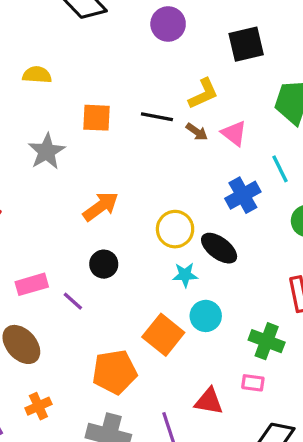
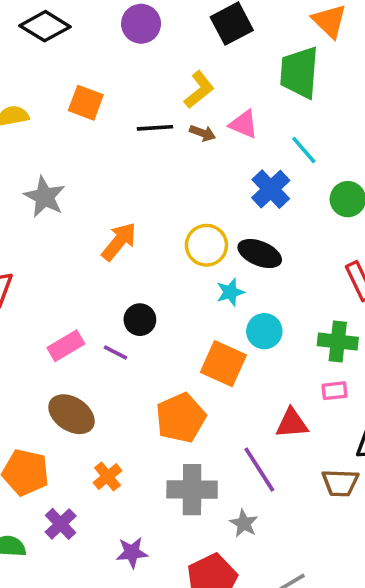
orange square: (96, 118) -> (86, 103), moved, turned 32
black circle: (104, 264) -> (140, 320), moved

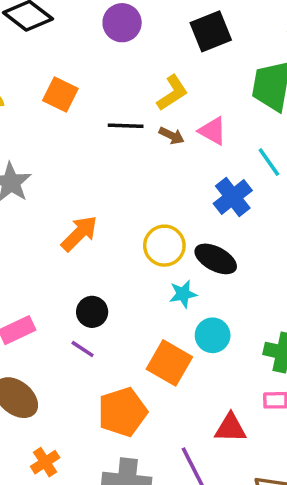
purple line: (115, 352) -> (83, 349), moved

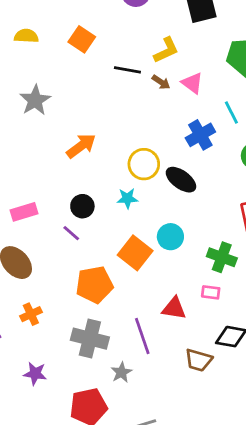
cyan star: (183, 294) -> (127, 198), moved

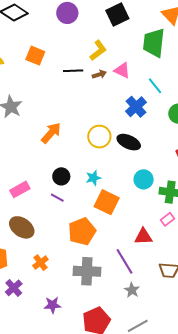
brown arrow: (161, 82) -> (99, 74), turned -40
cyan star: (127, 198) -> (93, 178), moved
cyan circle: (170, 237) -> (144, 179), moved
pink rectangle: (211, 292) -> (167, 219), turned -32
gray star: (121, 372) -> (132, 290), moved

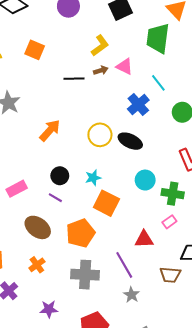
black line: (73, 71) -> (74, 79), moved
brown ellipse: (22, 227) -> (38, 227), moved

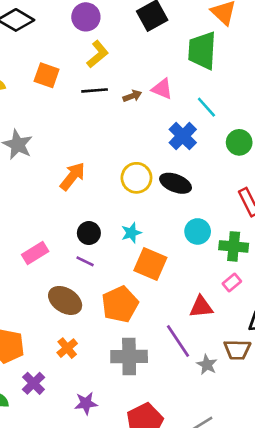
yellow L-shape: (100, 46) -> (98, 54), moved
black line: (74, 79) -> (95, 90), moved
gray star: (131, 295) -> (207, 365), moved

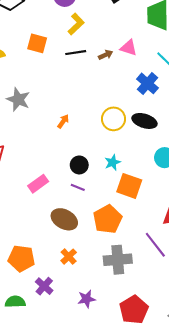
orange arrow: (73, 176) -> (63, 121), size x0.6

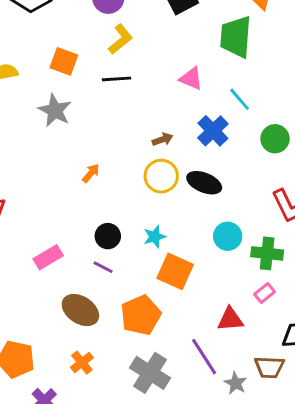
brown arrow: (106, 55) -> (163, 139), moved
gray star: (18, 99) -> (55, 110), moved
gray cross: (118, 260) -> (150, 373), turned 32

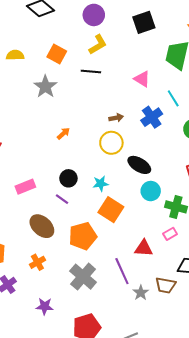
black ellipse: (204, 183) -> (139, 165), moved

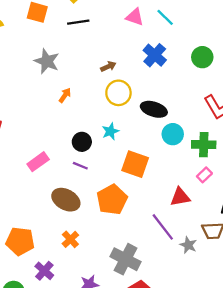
gray star: (45, 87) -> (47, 61), moved
cyan line: (173, 98) -> (165, 17), moved
brown arrow: (116, 118) -> (108, 66), moved
cyan star: (101, 184) -> (110, 131), moved
gray cross: (83, 277) -> (126, 259), moved

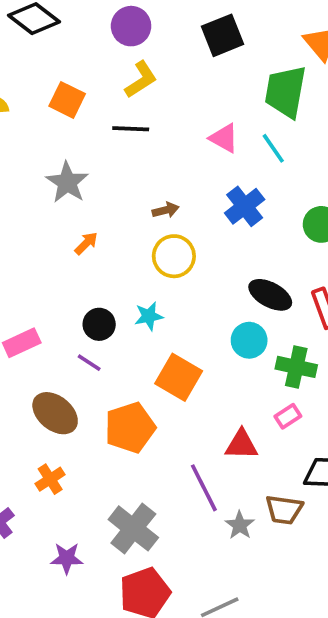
black ellipse: (154, 109) -> (270, 295), moved

